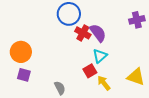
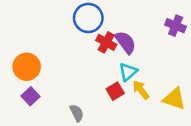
purple cross: (137, 20) -> (176, 26), turned 35
purple square: (24, 75) -> (31, 96), turned 32
yellow arrow: (104, 83) -> (141, 90), moved

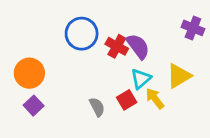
blue circle: (88, 18) -> (82, 34), moved
yellow triangle: (174, 99) -> (179, 76), moved, turned -50
gray semicircle: (77, 113) -> (97, 107), moved

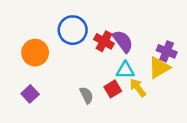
purple cross: (193, 28) -> (167, 51), moved
orange circle: (29, 73) -> (35, 53), moved
cyan triangle: (141, 79) -> (125, 70), turned 42

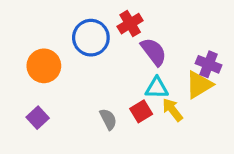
red cross: (104, 41) -> (130, 24), moved, turned 30

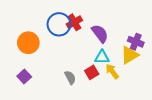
red cross: (130, 24) -> (74, 22), moved

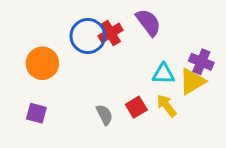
purple semicircle: (100, 34) -> (148, 22), moved
cyan triangle: (102, 57) -> (164, 74), moved
purple square: (24, 76) -> (36, 113), turned -32

